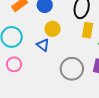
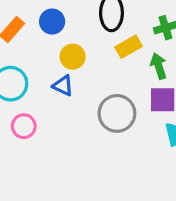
yellow rectangle: (88, 30) -> (129, 47), turned 63

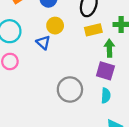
gray circle: (117, 113) -> (70, 89), moved

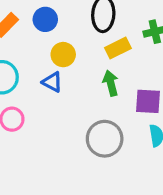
green arrow: (109, 48) -> (111, 83), moved

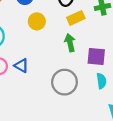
blue triangle: (52, 82) -> (21, 66), moved

